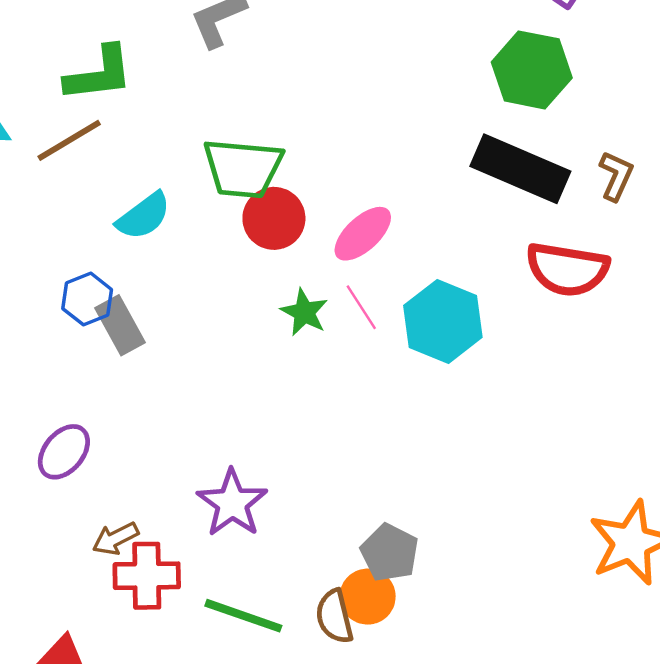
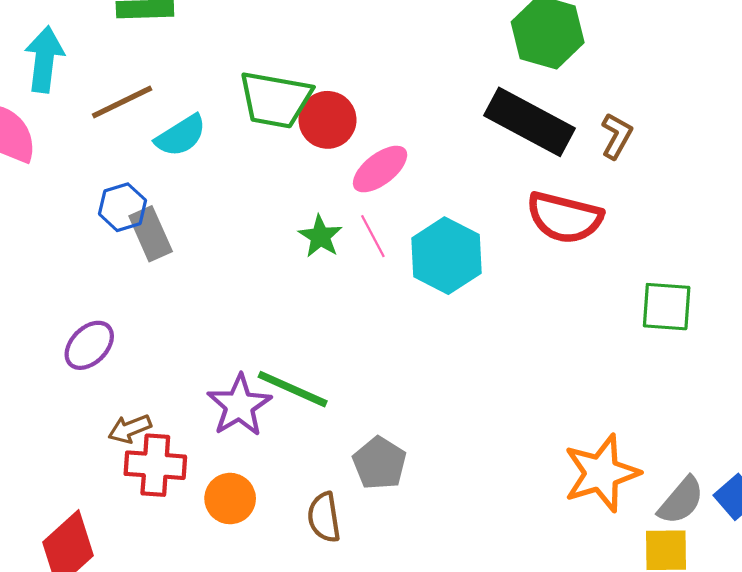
brown line: (69, 140) -> (122, 102), moved
red circle: (274, 218) -> (328, 120), moved
orange circle: (368, 597) -> (230, 499), moved
green line: (243, 616) -> (293, 389), moved

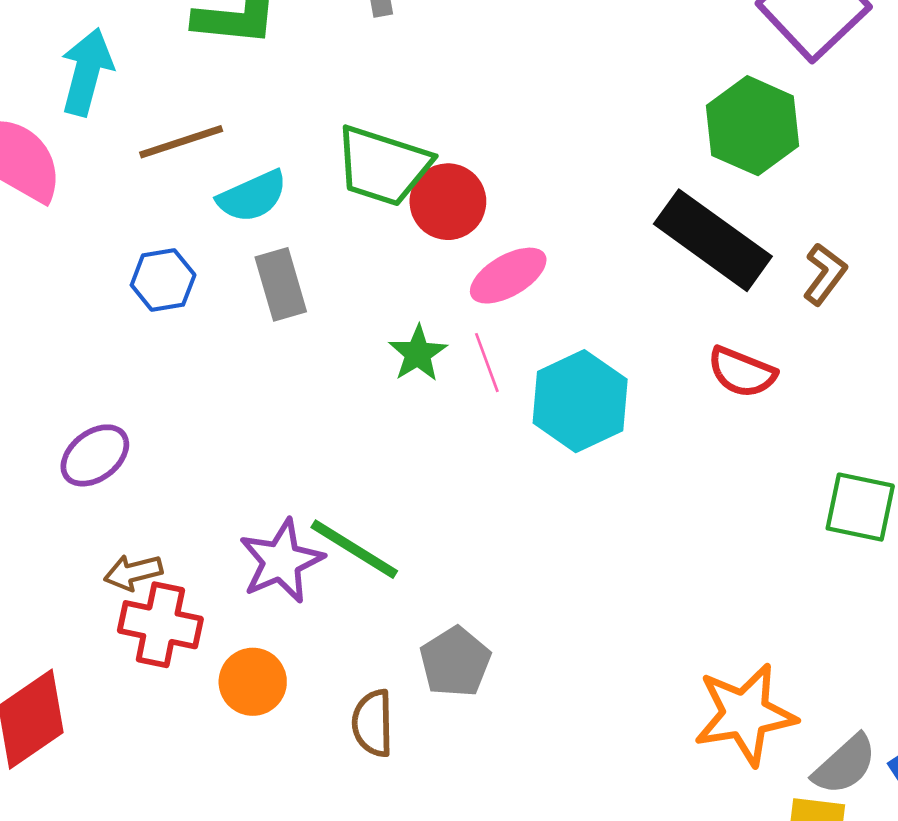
red semicircle: (565, 218) -> (742, 372), size x0.7
gray rectangle: (151, 234) -> (281, 284), moved

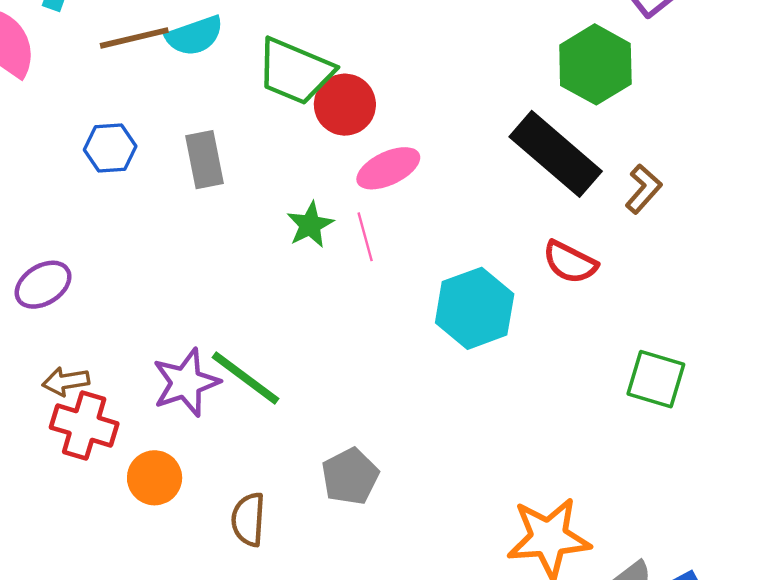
cyan semicircle: (252, 196) -> (195, 36), moved
cyan hexagon: (580, 401) -> (475, 308), moved
gray pentagon: (455, 662) -> (350, 476), moved

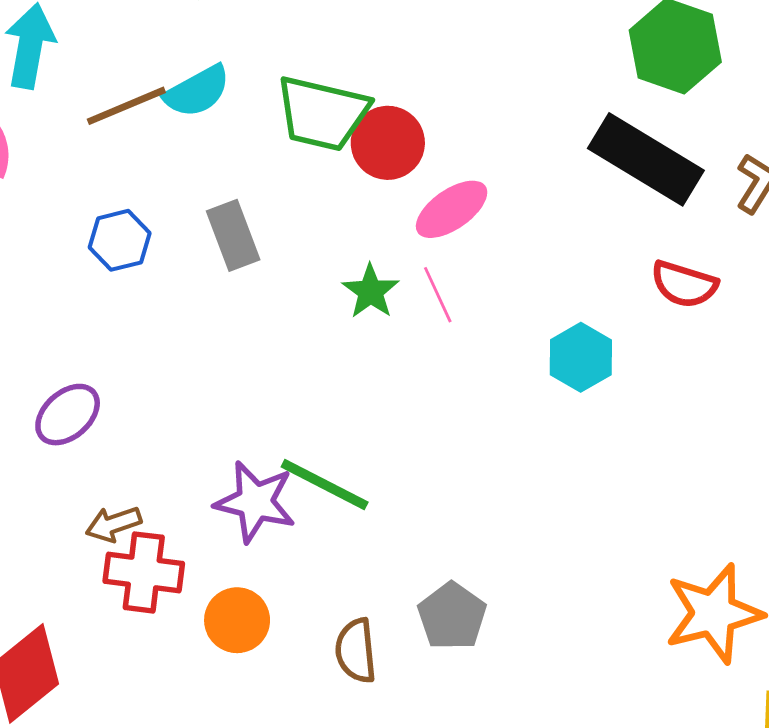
cyan hexagon: (475, 308) -> (581, 357), size x0.7
purple star: (186, 383) -> (255, 502), turned -30
gray pentagon: (350, 476) -> (452, 616), moved

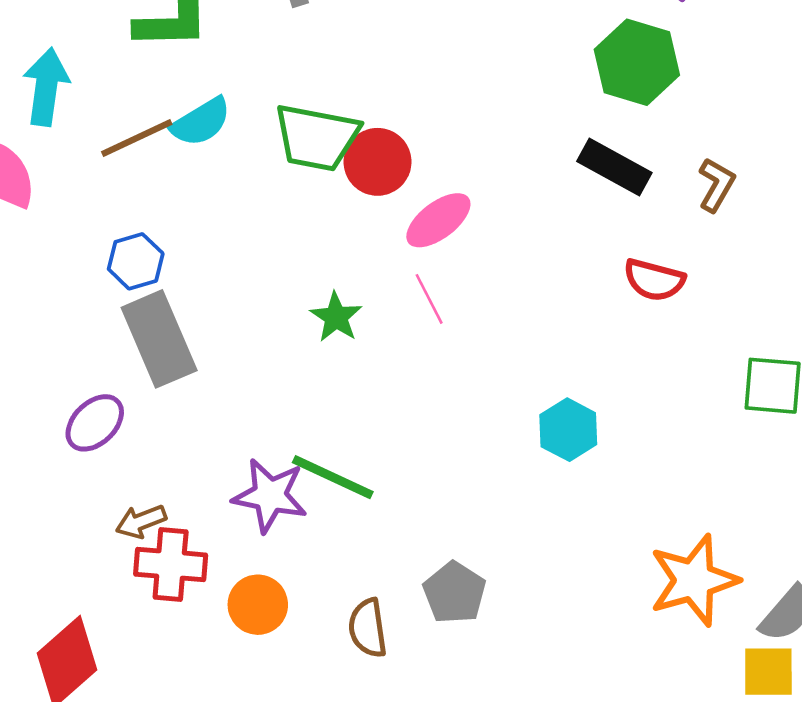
black rectangle: (646, 159) -> (614, 167), size x0.7
gray rectangle: (233, 235) -> (159, 339), moved, size x1.5
green star: (371, 291) -> (336, 317), moved
cyan hexagon: (581, 357) -> (568, 430), moved

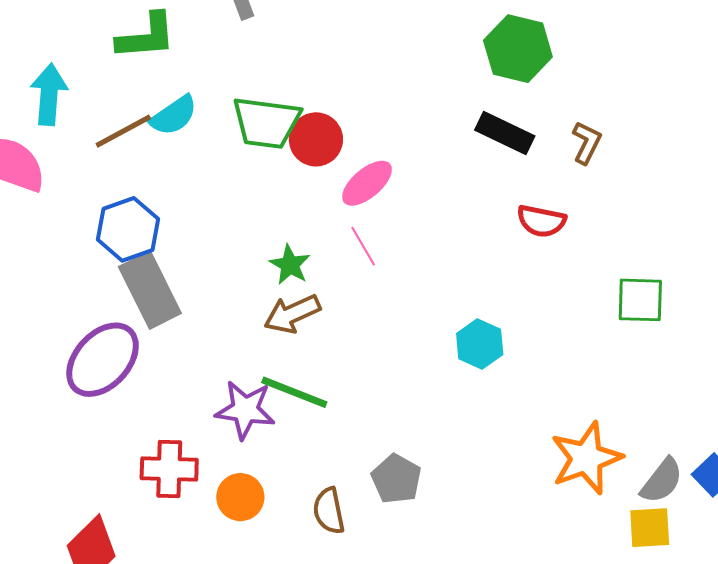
blue hexagon: (136, 261) -> (128, 229), size x1.4
purple ellipse: (95, 423) -> (103, 360), size x1.6
brown arrow: (141, 521) -> (292, 314), moved, size x1.4

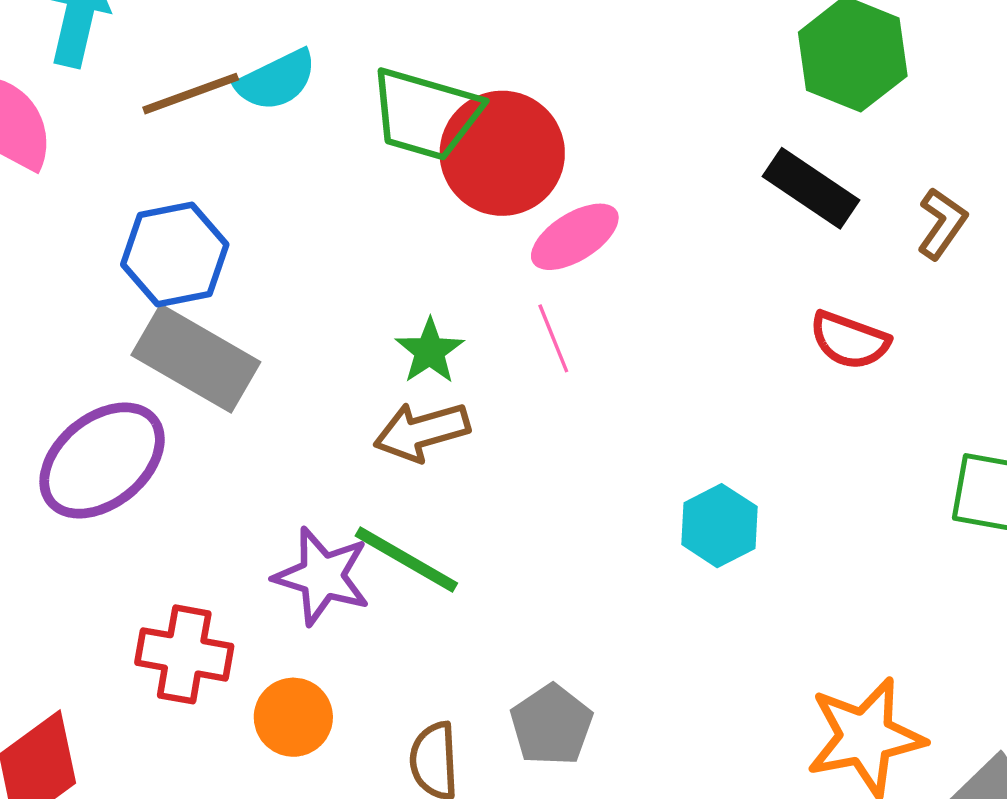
red circle: (316, 139) -> (502, 153), size x1.4
gray rectangle: (150, 290) -> (196, 358), turned -42

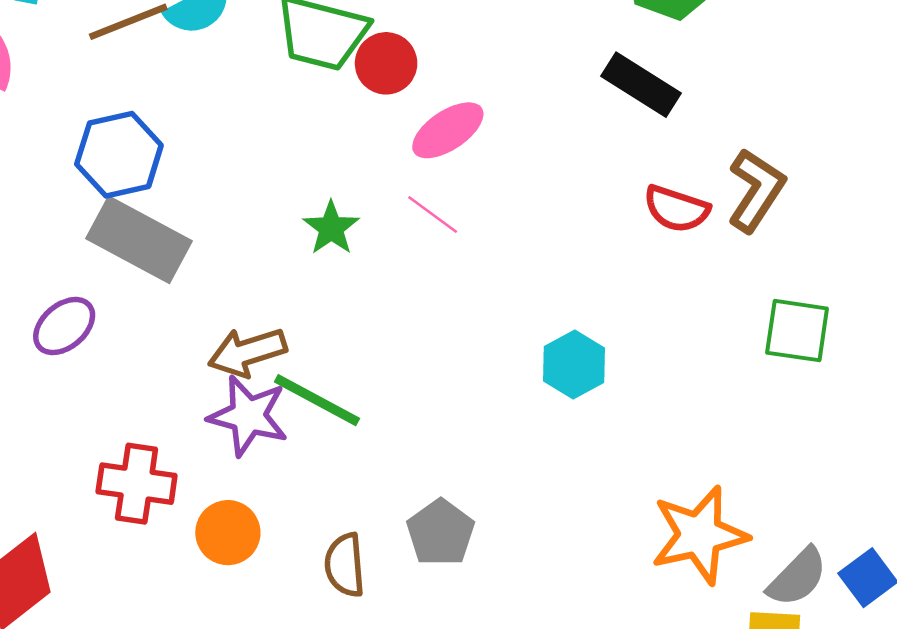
red circle: (502, 153) -> (386, 63), size x0.6
brown L-shape: (942, 223) -> (756, 190), moved, size x1.4
pink line: (553, 338) -> (433, 214), turned -30
brown arrow: (422, 432) -> (247, 352), moved
purple ellipse: (102, 461) -> (64, 326), size x0.6

